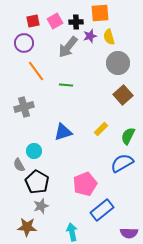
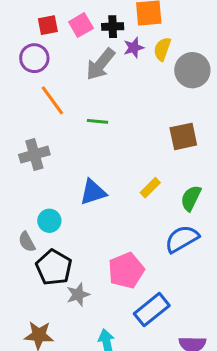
yellow semicircle: (109, 37) -> (162, 49), turned 35
gray circle: (118, 63) -> (192, 70), moved
brown square: (123, 95) -> (183, 136), turned 30
gray star: (41, 206) -> (78, 295), moved

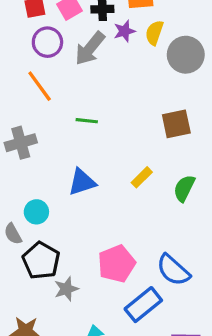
purple circle: (34, 58) -> (47, 42), moved
green line: (98, 121) -> (87, 121), moved
blue semicircle: (182, 239) -> (173, 270), moved, turned -108

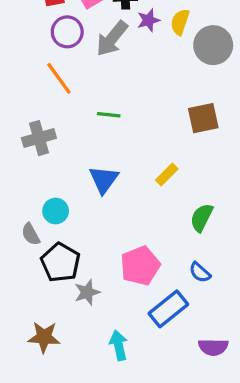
blue triangle: (82, 182) -> (104, 179), turned -36
green semicircle: (184, 188) -> (202, 218), moved
blue semicircle: (173, 270) -> (200, 272), size x0.6

